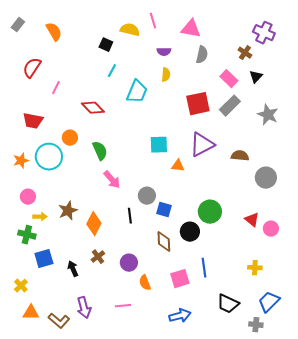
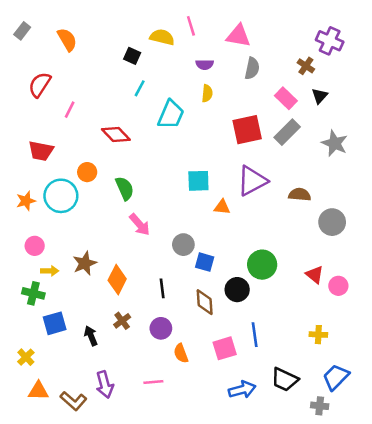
black line: (130, 216) -> (162, 288), moved
blue arrow: (180, 316) -> (242, 390), moved

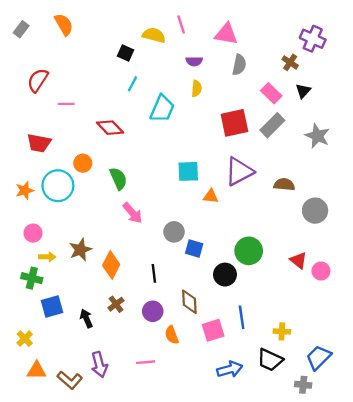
orange semicircle: (67, 40) -> (64, 25), moved
pink line: (70, 110) -> (66, 104), turned 63
brown diamond: (205, 302) -> (189, 302), moved
yellow cross: (318, 335) -> (282, 331), moved

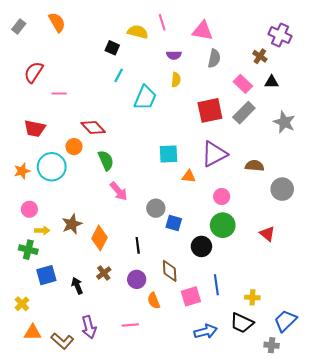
black triangle: (303, 91) -> (272, 82), turned 48
red diamond: (110, 128) -> (93, 127), moved
pink circle: (321, 271) -> (222, 197), moved

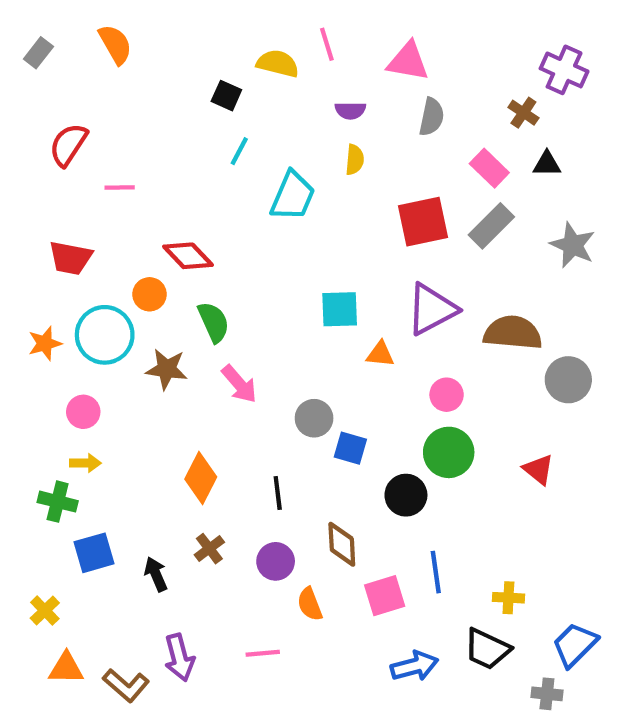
brown semicircle: (255, 166) -> (513, 333), size x1.5
pink circle: (29, 209) -> (83, 412), moved
brown star: (72, 224) -> (167, 369), moved, turned 30

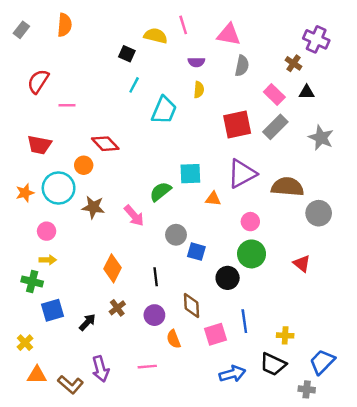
orange semicircle: (115, 44) -> (65, 25), turned 35
green semicircle: (214, 322) -> (160, 192), moved, turned -105
black arrow: (156, 574) -> (87, 322), turned 66

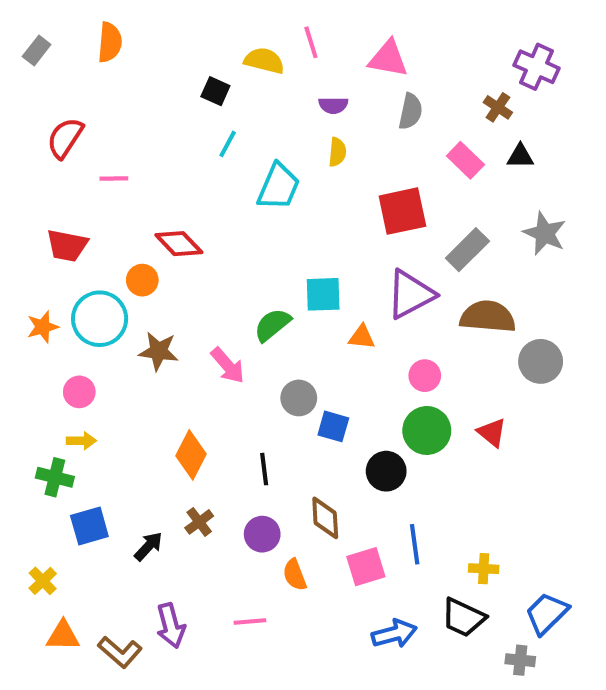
gray rectangle: (275, 127) -> (467, 250), moved
red triangle: (302, 264) -> (492, 433), moved

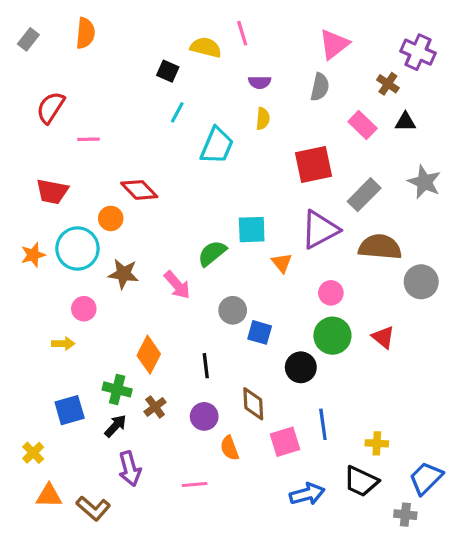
pink triangle: (388, 59) -> (334, 44), moved, turned -48
orange triangle: (362, 337) -> (282, 263), turned 45
pink circle: (79, 392) -> (84, 309), moved
green cross: (55, 477) -> (117, 389), moved
purple arrow: (171, 626) -> (130, 469), moved

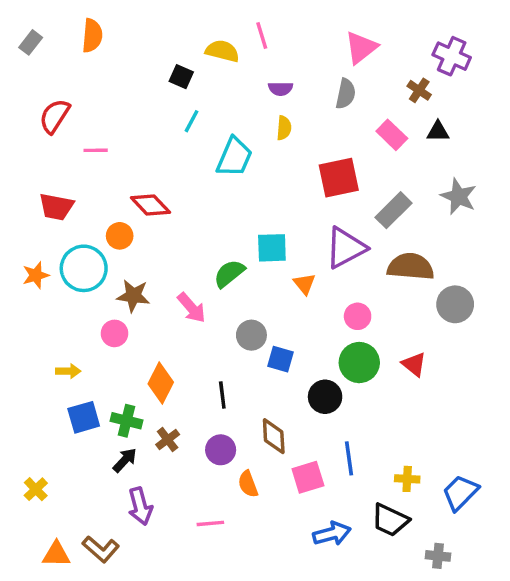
pink circle: (84, 309) -> (114, 333), moved
blue square: (70, 410) -> (84, 417), moved
blue trapezoid: (426, 478) -> (460, 493), moved
orange triangle: (49, 496) -> (56, 554), moved

